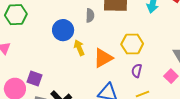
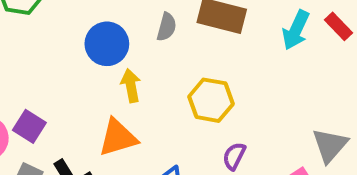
yellow hexagon: (132, 44) -> (211, 100), moved
orange triangle: (103, 58) -> (118, 137), moved

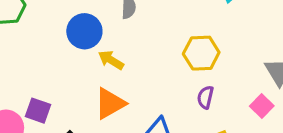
yellow arrow: (131, 86) -> (111, 60), turned -35
yellow hexagon: (211, 100) -> (201, 53), moved

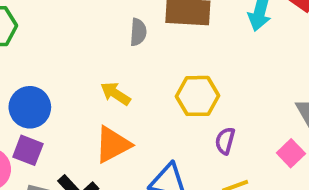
blue circle: (84, 31) -> (30, 107), moved
yellow hexagon: (201, 53) -> (197, 96), moved

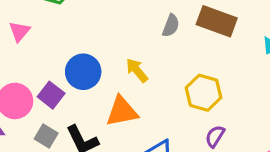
blue circle: (30, 107) -> (83, 72), moved

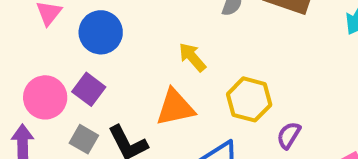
blue circle: (83, 72) -> (101, 32), moved
yellow hexagon: (204, 93) -> (249, 99), moved

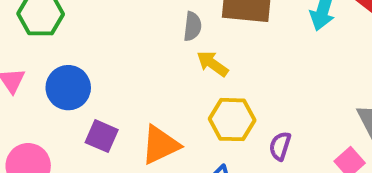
yellow arrow: (192, 57) -> (212, 64), moved
purple square: (89, 89) -> (102, 136), moved

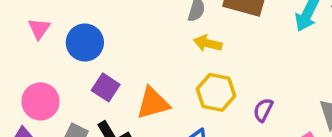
yellow arrow: (212, 64) -> (208, 43), turned -32
purple semicircle: (280, 146) -> (263, 110), moved

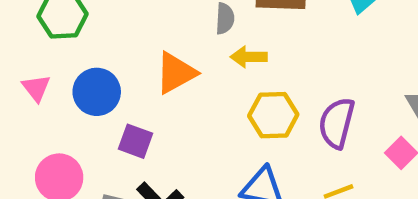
orange triangle: (153, 103) -> (176, 73), moved
purple semicircle: (263, 110) -> (337, 123), size x1.6

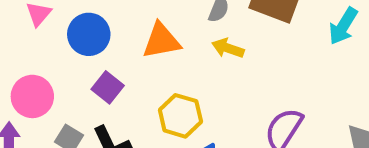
yellow hexagon: (273, 115) -> (180, 116), moved

